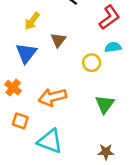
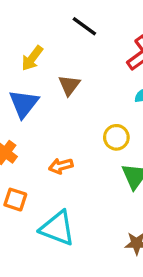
yellow circle: (92, 63) -> (116, 137), moved
orange arrow: (52, 97) -> (61, 166), size x0.6

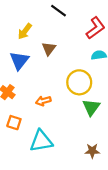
yellow circle: (116, 137) -> (79, 82), size x1.5
cyan triangle: (57, 228) -> (41, 141), turned -30

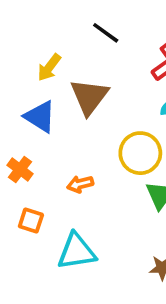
brown triangle: (49, 49) -> (89, 97), size x1.6
blue triangle: (19, 61) -> (40, 117), turned -36

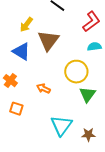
orange arrow: (80, 184) -> (43, 89), turned 40
cyan triangle: (77, 251) -> (61, 126), moved, turned -45

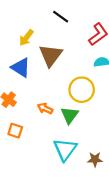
green triangle: (87, 95) -> (69, 115), moved

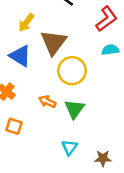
yellow circle: (82, 90) -> (72, 71), moved
cyan triangle: (65, 149) -> (70, 147), size x0.6

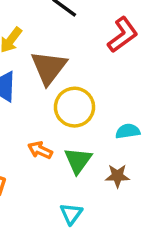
cyan semicircle: (110, 50) -> (128, 131), moved
brown star: (103, 158) -> (117, 176), moved

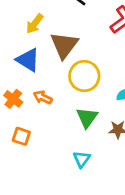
orange arrow: (40, 150) -> (43, 97), moved

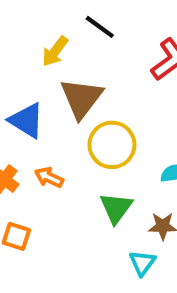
yellow arrow: (35, 24) -> (55, 51), moved
cyan triangle: (82, 159) -> (142, 263), moved

